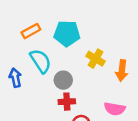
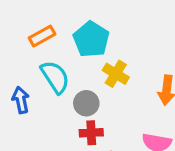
cyan pentagon: (67, 33) -> (91, 39), turned 30
yellow cross: (96, 59) -> (116, 74), moved

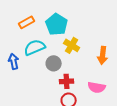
cyan semicircle: (55, 77) -> (35, 47), turned -80
red cross: (91, 133) -> (67, 81), moved

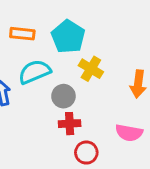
orange rectangle: (27, 22) -> (22, 34), turned 35
red cross: (67, 81) -> (70, 124), moved

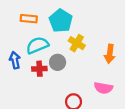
red cross: (70, 124) -> (39, 69), moved

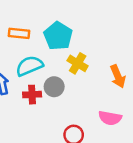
orange arrow: (110, 54) -> (118, 76), turned -30

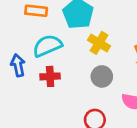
gray circle: (54, 87) -> (102, 76), moved

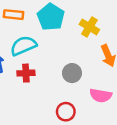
yellow cross: (99, 43) -> (89, 27), moved

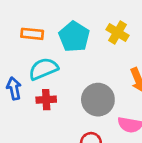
yellow cross: (89, 27) -> (118, 32), moved
gray circle: (72, 73) -> (98, 100), size x1.5

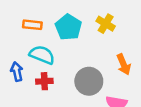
cyan semicircle: (43, 69) -> (42, 55), turned 45

